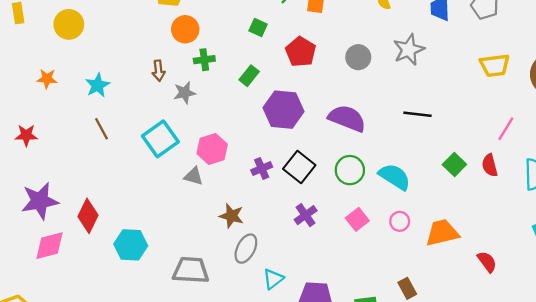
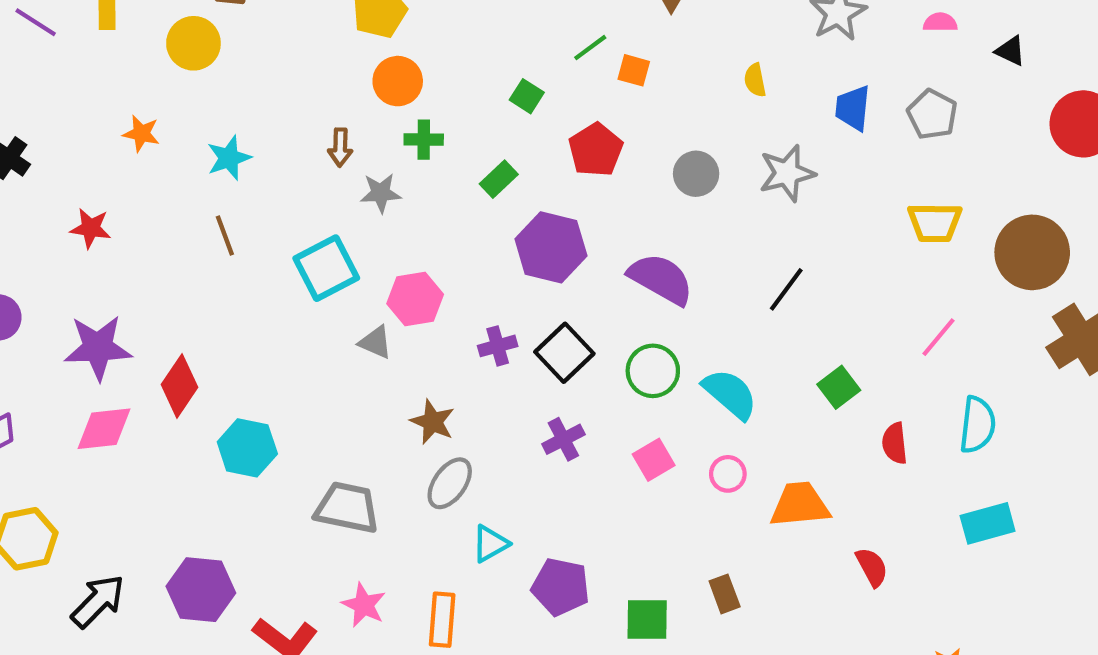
black line: (418, 114) -> (786, 289), turned -68
red semicircle: (490, 165) -> (895, 443), moved

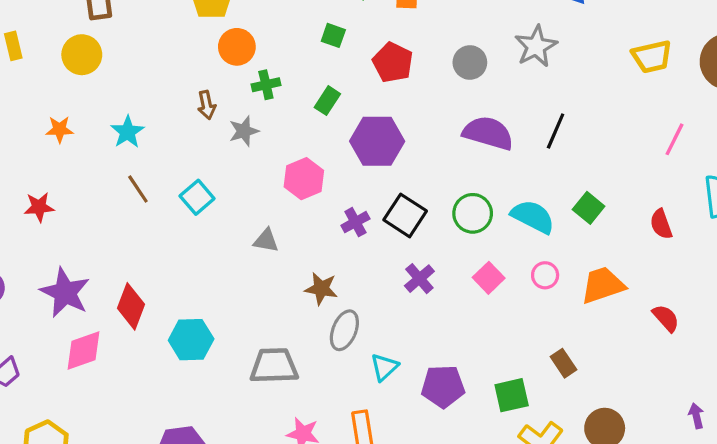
cyan square: (326, 268) -> (197, 197), moved, size x0.7
purple semicircle: (661, 279) -> (488, 133), moved
pink hexagon: (415, 299) -> (304, 179), moved
purple star: (98, 348) -> (65, 293), turned -30
green square: (839, 387) -> (589, 208), moved

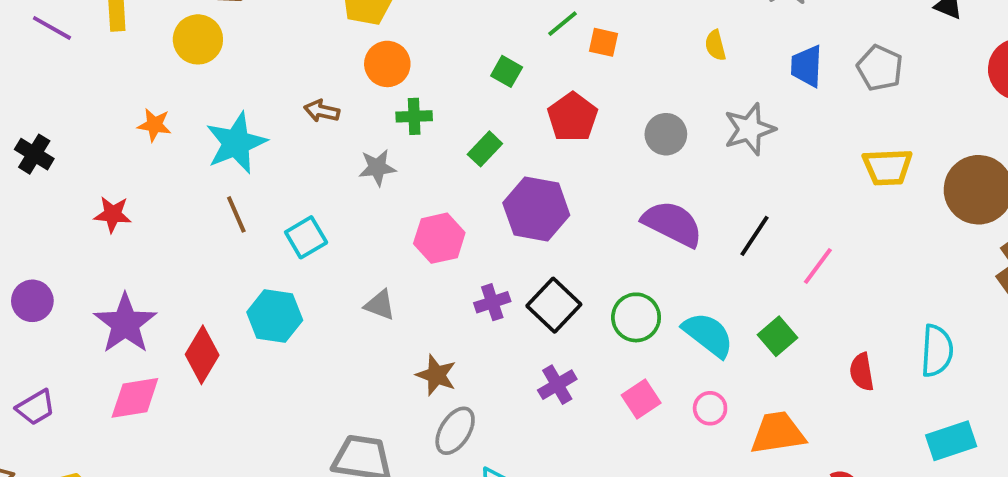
brown arrow: (207, 105) -> (322, 111), moved, turned 104
cyan star: (127, 132) -> (236, 143), size x1.5
pink line: (674, 139) -> (818, 266), moved
cyan hexagon: (191, 340) -> (275, 316), moved

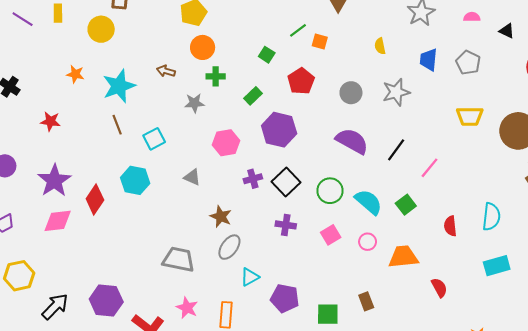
purple cross: (557, 385) -> (286, 225), turned 36

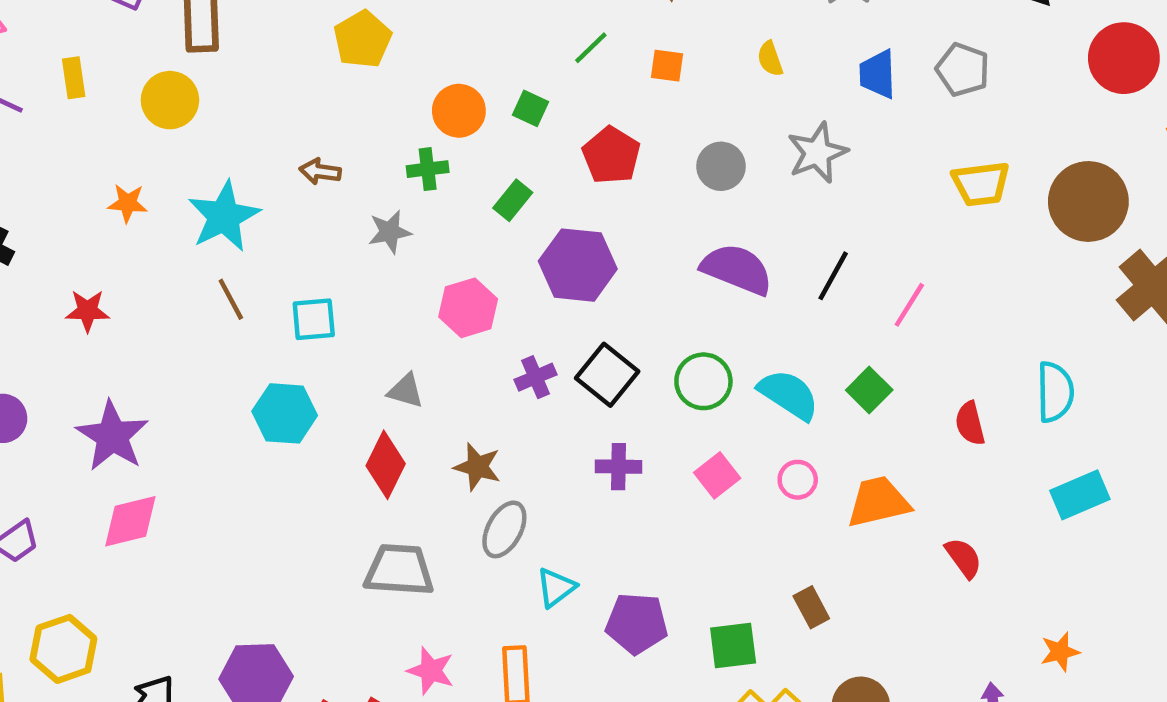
orange square: (320, 42) -> (667, 66), moved
orange circle: (203, 47) -> (459, 111), moved
cyan square: (154, 139) -> (314, 319), turned 30
red diamond: (95, 199) -> (386, 465), moved

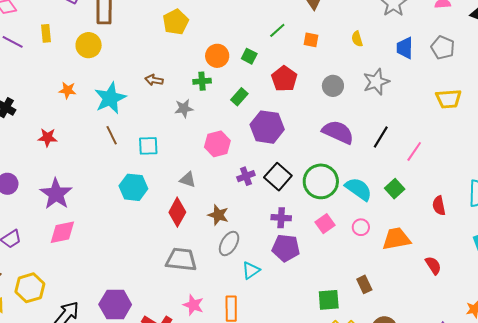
green circle: (703, 381) -> (321, 181), size x1.4
purple pentagon: (637, 623) -> (286, 248), moved

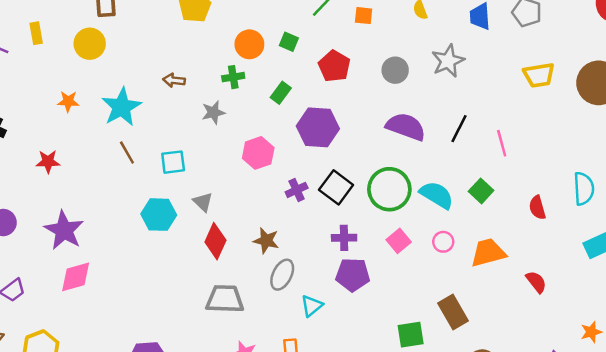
pink line: (414, 151) -> (502, 143), turned -45
gray triangle: (188, 180) -> (203, 202), moved, turned 30
brown rectangle: (364, 284) -> (453, 312), size x1.5

